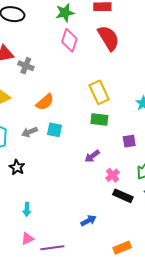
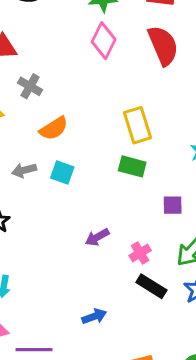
gray cross: (26, 66) -> (30, 86), moved
purple arrow: (92, 156) -> (97, 237), moved

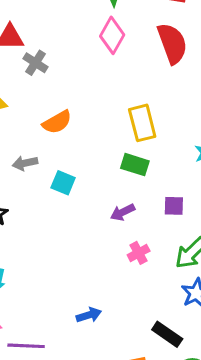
gray cross: (30, 86) -> (35, 63), moved
cyan square: (62, 172) -> (63, 183), moved
purple arrow: (97, 237) -> (123, 212), moved
black rectangle: (151, 286) -> (167, 334), moved

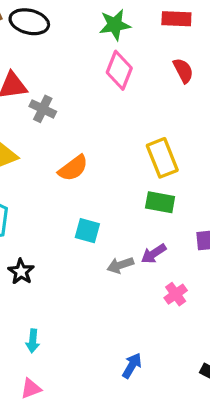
red semicircle: (172, 43) -> (183, 71), size x0.6
gray arrow: (25, 163) -> (120, 265), moved
blue arrow: (89, 315) -> (132, 366), turned -35

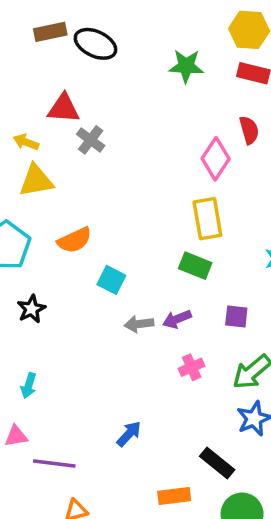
pink diamond: (119, 70) -> (216, 159), moved
orange semicircle: (73, 168) -> (75, 240), moved

